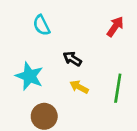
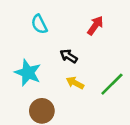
red arrow: (115, 27) -> (95, 25), moved
green line: (118, 88) -> (112, 84), turned 36

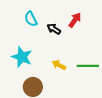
black arrow: (69, 56) -> (54, 29), moved
green line: (112, 84) -> (88, 66), turned 45

